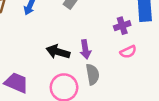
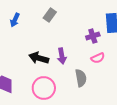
gray semicircle: (93, 74) -> (81, 78), moved

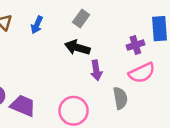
black arrow: (39, 58) -> (77, 48), moved
pink semicircle: (98, 58) -> (142, 73), size x1.5

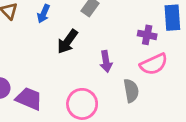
purple cross: (135, 45) -> (147, 35), turned 30
black arrow: (77, 48) -> (67, 42), moved, turned -70

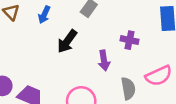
purple cross: (147, 35) -> (129, 40), moved
pink semicircle: (154, 64) -> (159, 76), moved

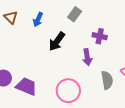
purple cross: (129, 40) -> (100, 36), moved

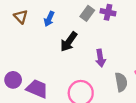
purple cross: (100, 36) -> (108, 12), moved

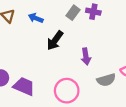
blue arrow: (49, 19) -> (36, 18), turned 88
gray semicircle: (121, 82) -> (106, 80), turned 84

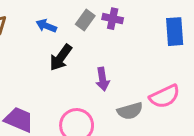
blue arrow: (36, 18) -> (46, 26), moved

